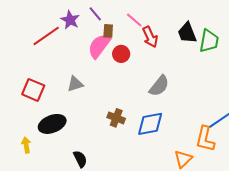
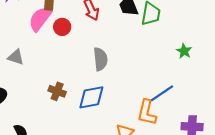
gray triangle: (75, 84) -> (16, 57), turned 36
gray semicircle: (159, 86) -> (100, 59), turned -45

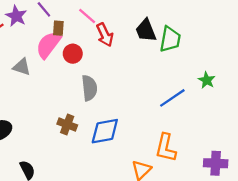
gray triangle: (16, 57) -> (22, 67), moved
gray semicircle: (100, 59) -> (89, 88), moved
blue line: (162, 93) -> (172, 98), moved

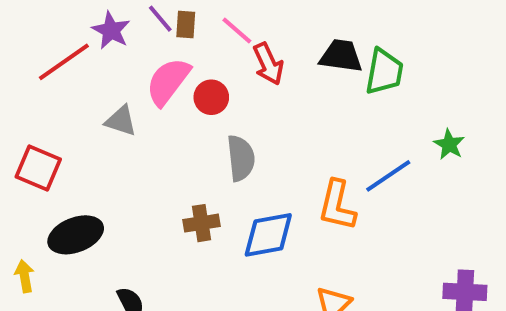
brown rectangle: (58, 28) -> (186, 25), moved
black trapezoid: (146, 30) -> (341, 56), turned 120
brown cross: (67, 124) -> (201, 223), turned -30
orange L-shape: (166, 148) -> (337, 205), moved

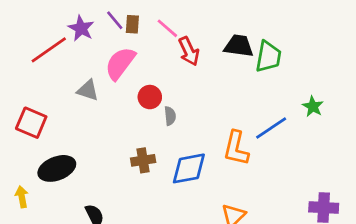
red circle: (211, 97) -> (150, 97), moved
gray semicircle: (241, 158) -> (170, 116), size x0.6

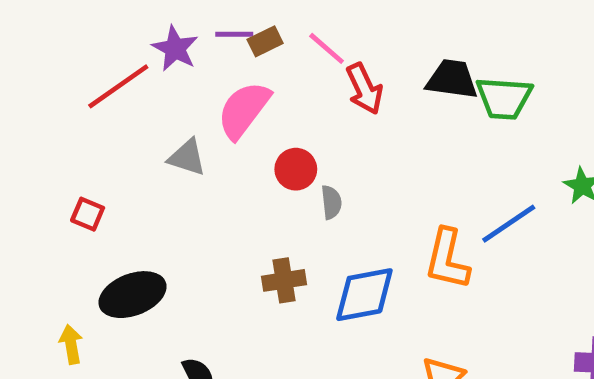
purple line: (115, 20) -> (234, 34), turned -50
brown rectangle: (132, 24) -> (265, 41), turned 60
green trapezoid: (268, 57) -> (504, 98), turned 84
red square: (31, 123) -> (88, 214), size x0.6

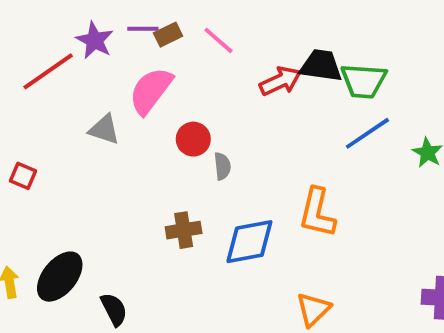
red arrow: (364, 89) -> (280, 81), moved, turned -90
blue line: (509, 224) -> (367, 133), moved
black ellipse: (133, 295) -> (60, 277), moved, turned -30

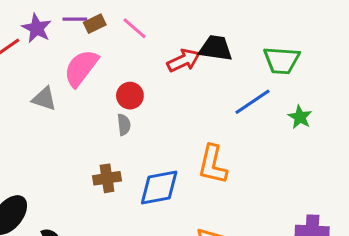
green trapezoid: (364, 81) -> (282, 60), moved
red circle: (193, 139) -> (130, 96), moved
gray semicircle: (222, 166) -> (124, 125), moved

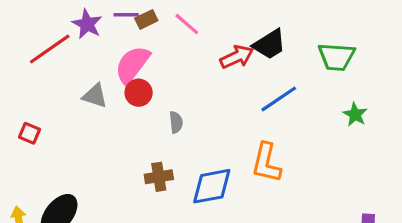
black trapezoid: (216, 48) -> (269, 44), turned 140
red circle: (130, 96) -> (139, 93), moved
blue line: (252, 102) -> (279, 99), moved

